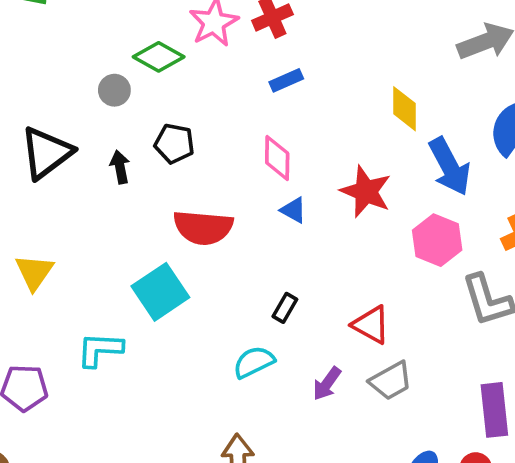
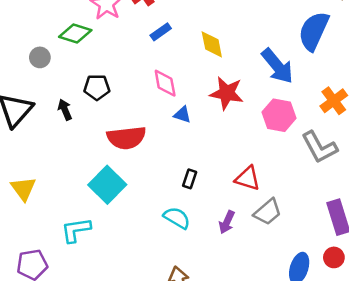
gray circle: (114, 90) -> (40, 57), moved
yellow diamond: (404, 109) -> (212, 44), moved
cyan semicircle: (254, 362) -> (177, 218), turned 68

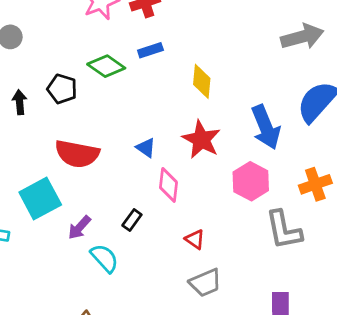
green diamond: (75, 33) -> (106, 66), moved
pink diamond: (165, 83) -> (168, 185), moved
red triangle: (248, 178) -> (195, 239), size x0.7
purple arrow: (227, 222) -> (79, 227), moved

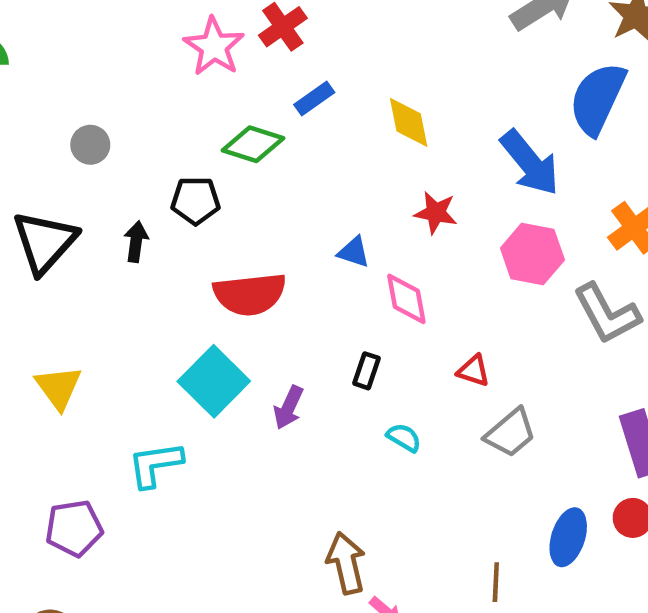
black arrow: (20, 102) -> (136, 242), turned 30
red star: (201, 139) -> (436, 213), size x0.7
cyan semicircle: (105, 258) -> (404, 438), moved, size x0.7

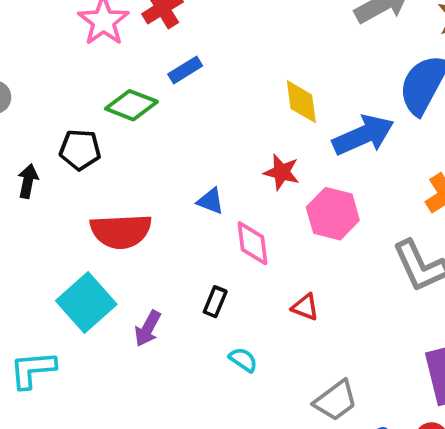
yellow diamond: (409, 122) -> (301, 102), moved
blue arrow: (530, 163) -> (363, 135), turned -78
pink hexagon: (532, 254) -> (333, 214), moved
gray trapezoid: (510, 433) -> (336, 400), moved

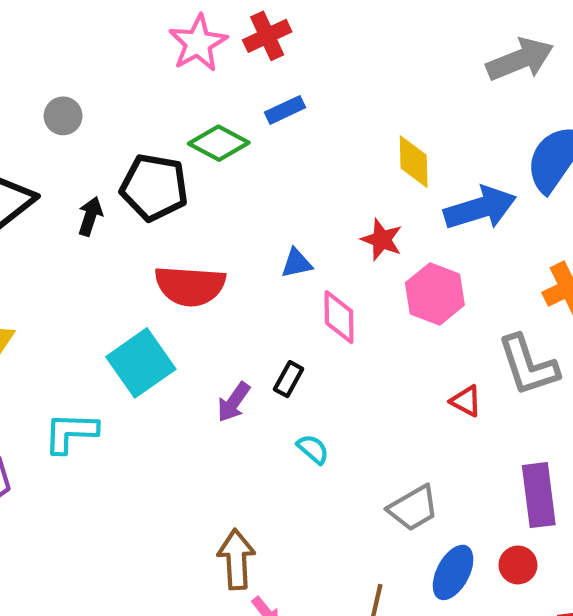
black pentagon: (80, 150) -> (154, 187), size x1.4
blue triangle: (211, 201) -> (297, 263), turned -40
red triangle: (305, 307) -> (466, 401), moved
purple arrow: (148, 328) -> (234, 402), moved

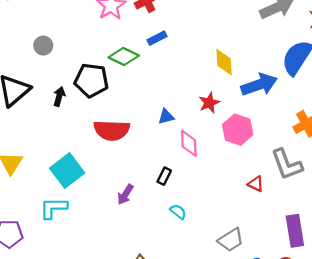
red star: (382, 240) -> (209, 103), turned 30
cyan square: (141, 363) -> (67, 171), moved
purple arrow: (234, 402) -> (125, 194), moved

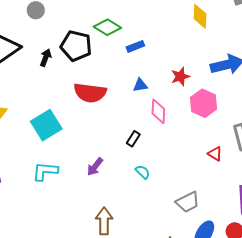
blue rectangle: (157, 38) -> (135, 46), moved
yellow diamond: (224, 62) -> (200, 16), moved
purple arrow: (125, 194) -> (95, 167), moved
cyan L-shape: (53, 208) -> (45, 171), moved

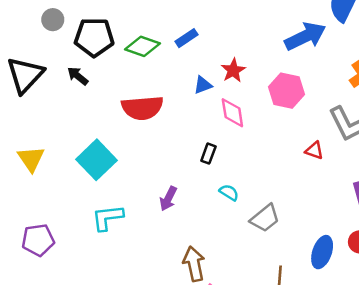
green diamond: (107, 27) -> (143, 46), moved
black pentagon: (76, 46) -> (94, 37), moved
black arrow: (46, 58) -> (78, 76), turned -60
red star: (180, 77) -> (233, 70), moved
gray trapezoid: (188, 202) -> (265, 218), moved

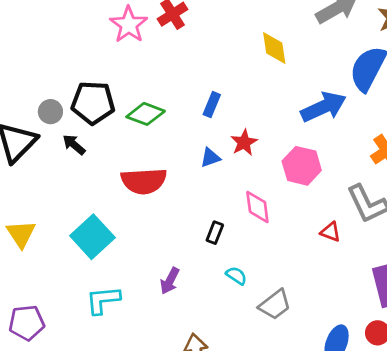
gray circle: (53, 20) -> (50, 112), moved
blue rectangle: (186, 38) -> (212, 105), moved, turned -35
pink diamond: (232, 113) -> (257, 207), moved

